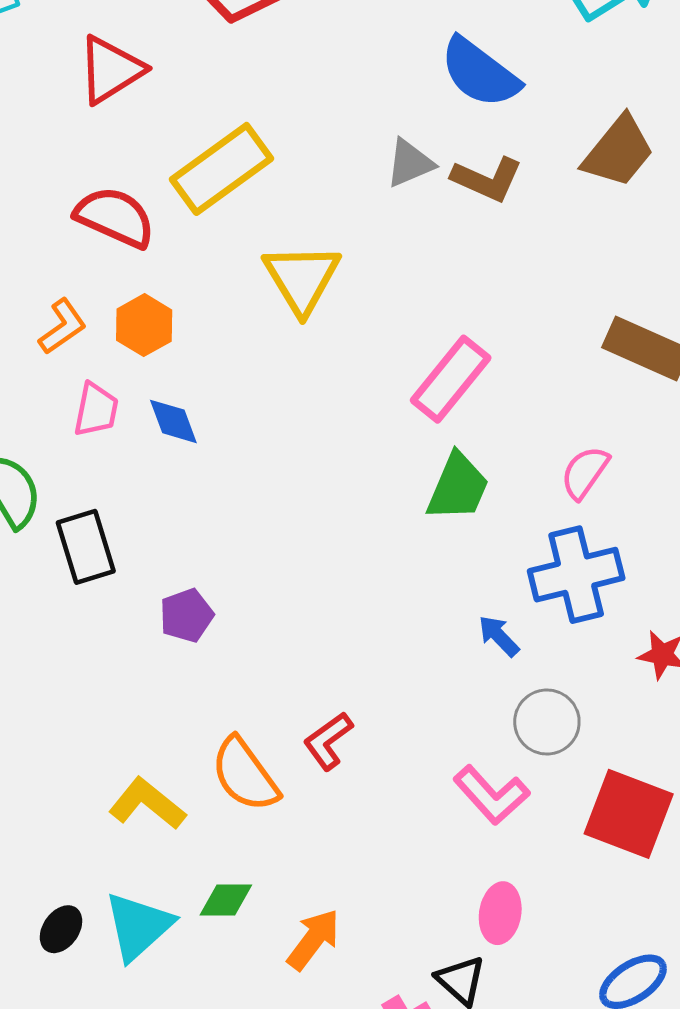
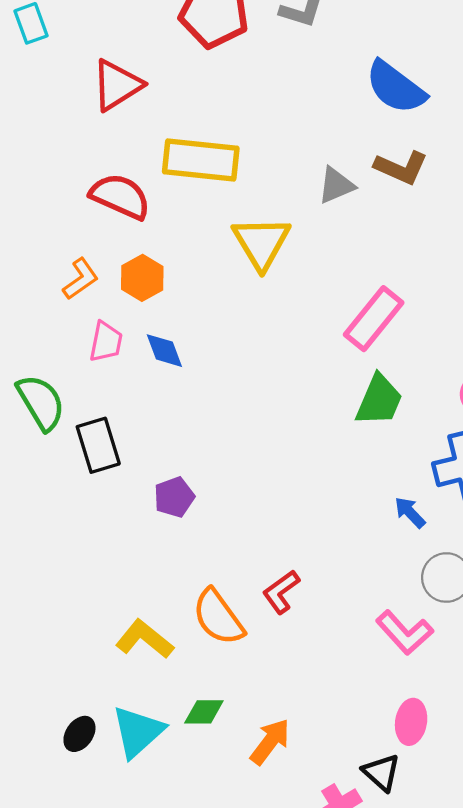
gray triangle: (410, 163) -> (336, 185), moved
yellow rectangle: (221, 169) -> (201, 160), turned 42

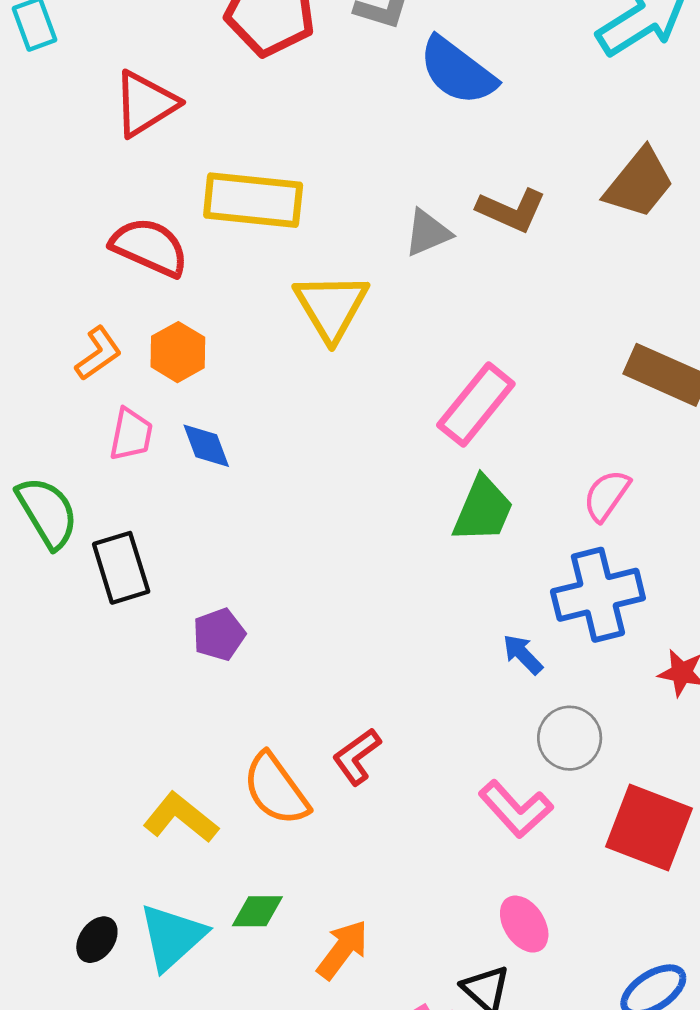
blue semicircle: (396, 87) -> (457, 71), moved
pink ellipse: (411, 722) -> (524, 924), turned -42

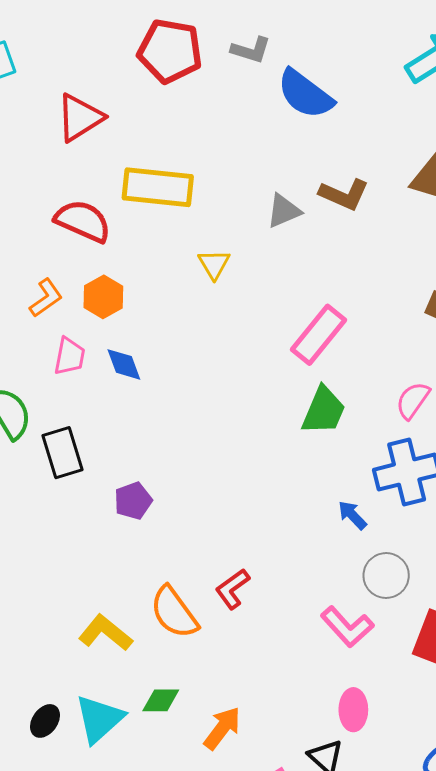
yellow triangle: (331, 307) -> (214, 264), size x0.6
pink ellipse: (524, 924) -> (353, 710), turned 33

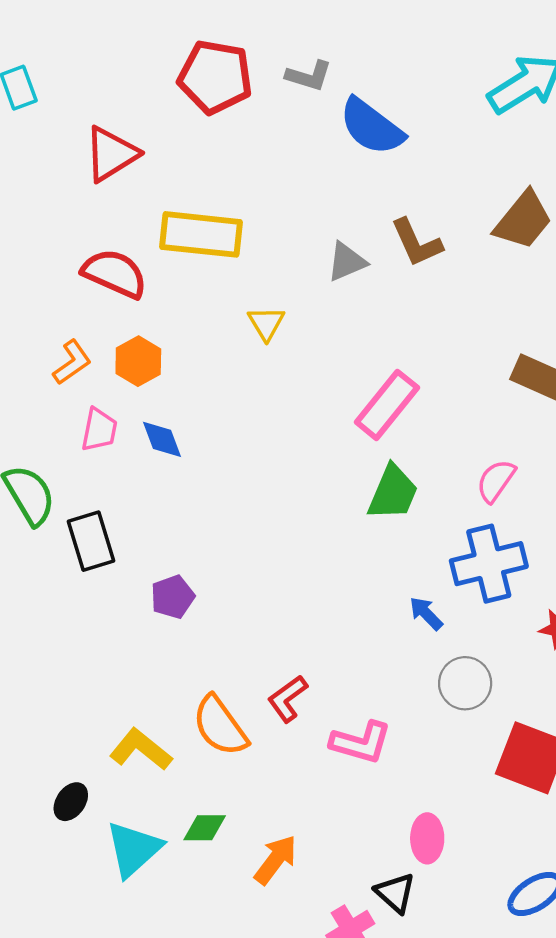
brown L-shape: (344, 194) -> (417, 243), turned 42
pink L-shape: (347, 627) -> (361, 742), moved, turned -32
black ellipse: (45, 721) -> (71, 802), moved

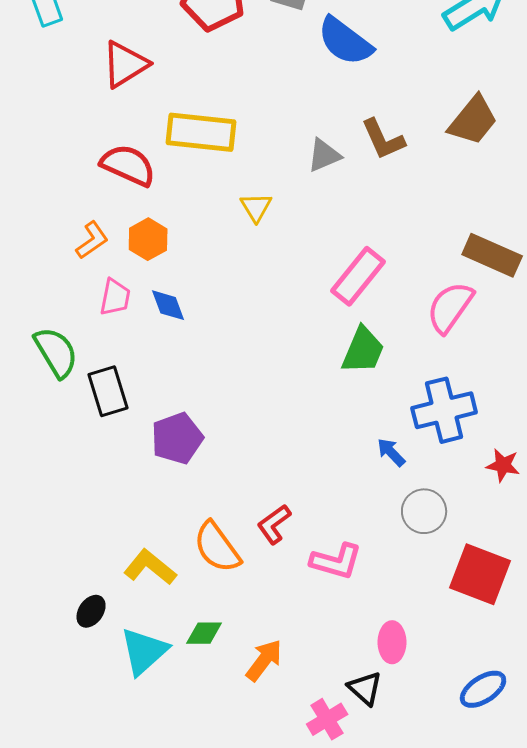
pink semicircle: (496, 481) -> (450, 307), moved, size x1.4
purple pentagon: (173, 597) -> (177, 438), size x1.4

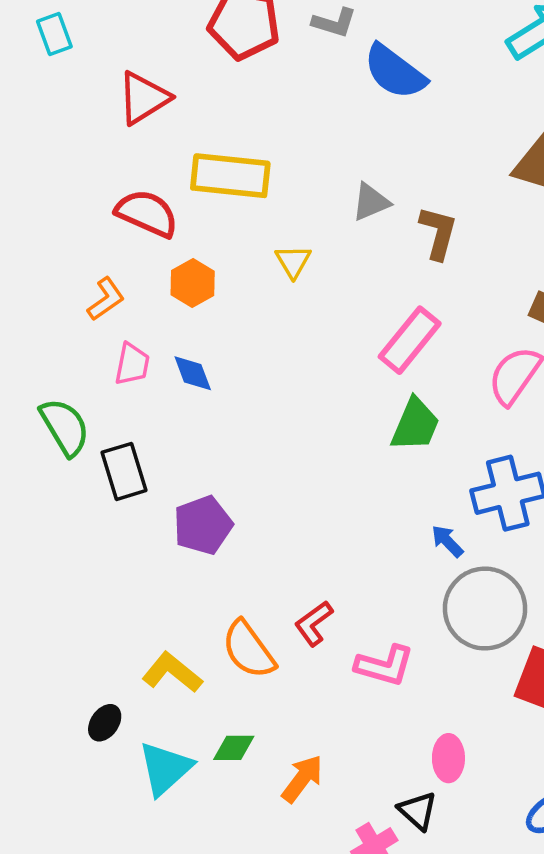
brown L-shape: (383, 139) -> (438, 233), moved, turned -141
orange hexagon: (148, 239) -> (193, 283), moved
gray circle: (424, 511) -> (485, 609), size x1.6

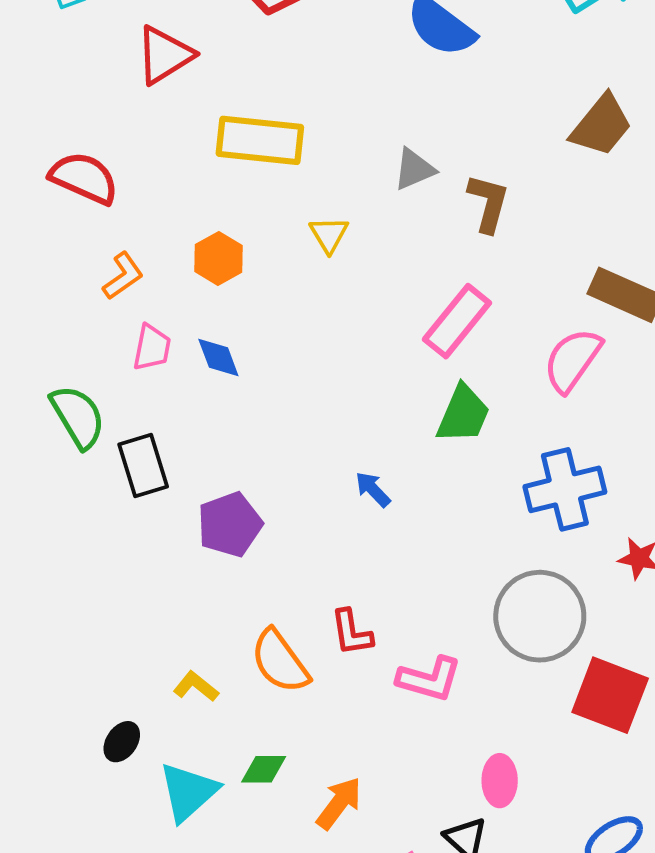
red semicircle: (147, 213) -> (84, 178), moved
blue arrow: (447, 541) -> (373, 489), moved
red L-shape: (314, 623) -> (351, 632), turned -63
yellow L-shape: (172, 672) -> (196, 686), size x0.7

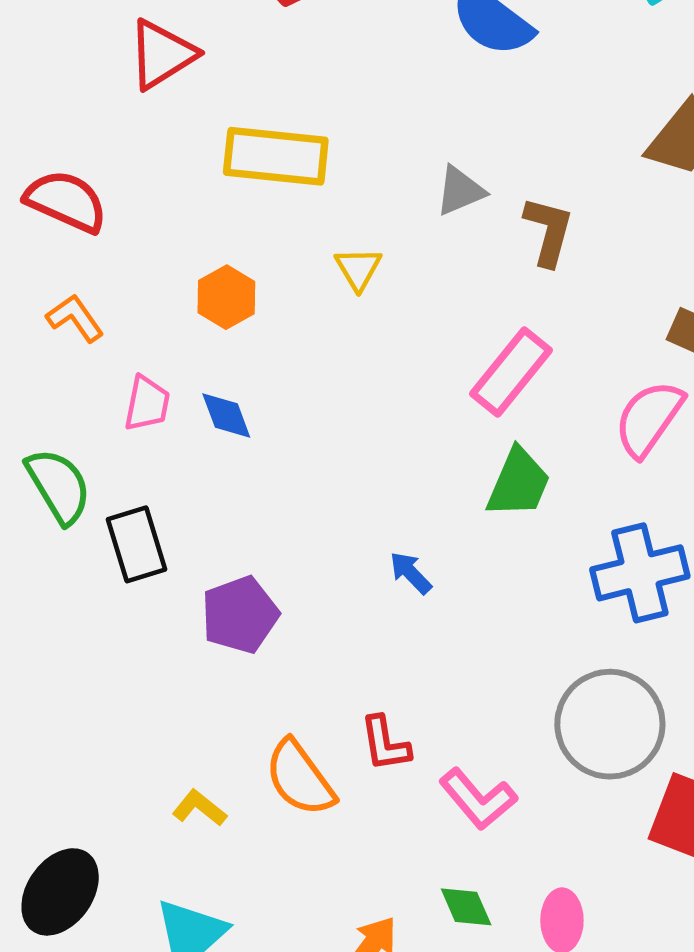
orange L-shape: (123, 276) -> (75, 318), moved, turned -90
pink L-shape: (429, 679) -> (478, 799), turned 34
black ellipse: (122, 742) -> (60, 892), moved, size x1.8
green diamond: (264, 769) -> (466, 907), moved, turned 66

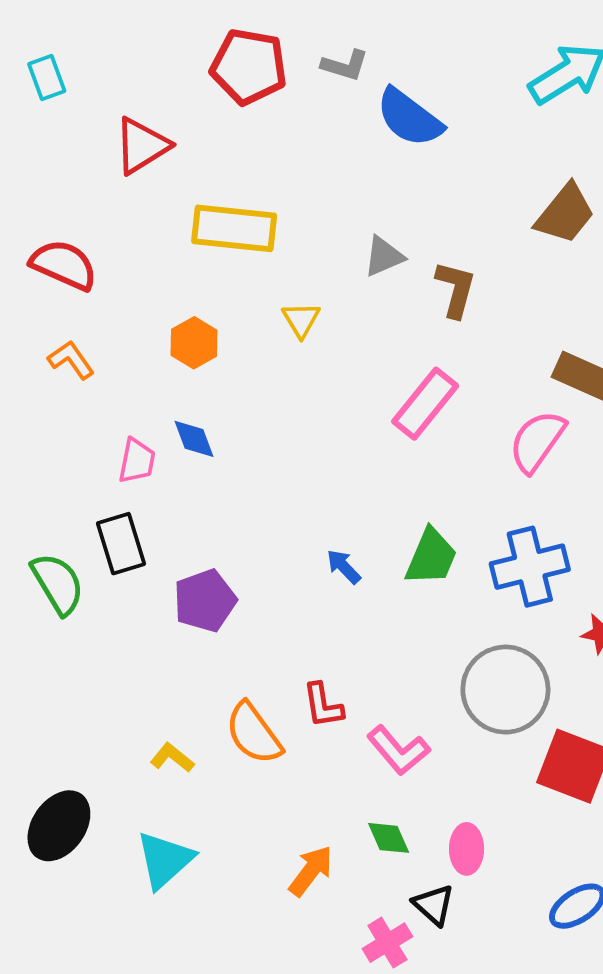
pink trapezoid: (147, 403) -> (137, 461), moved
green trapezoid: (519, 483) -> (431, 557), moved
green semicircle: (59, 486) -> (58, 584), moved

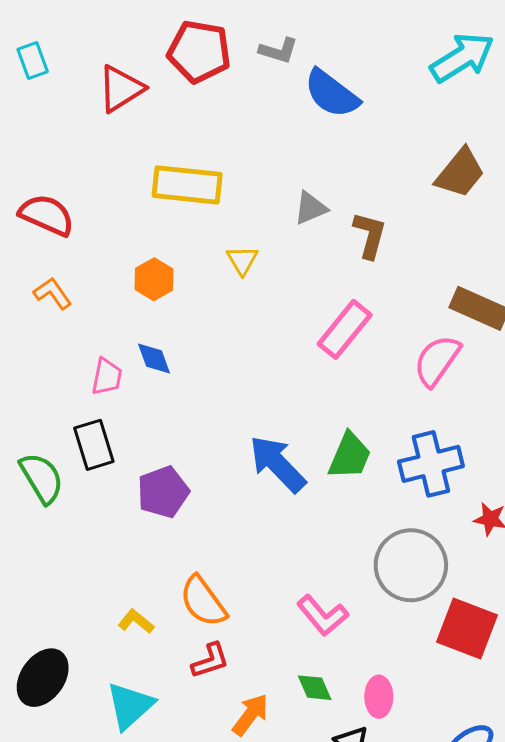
red triangle: (142, 146) -> (121, 89), moved
blue arrow: (344, 567) -> (277, 464), size x2.0
red L-shape: (323, 705) -> (210, 661), moved, turned -99

